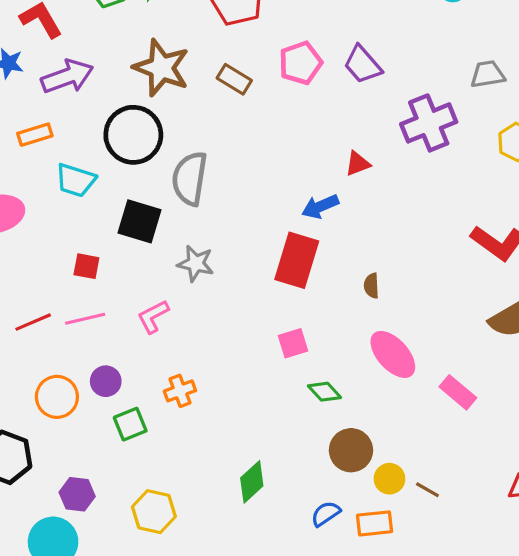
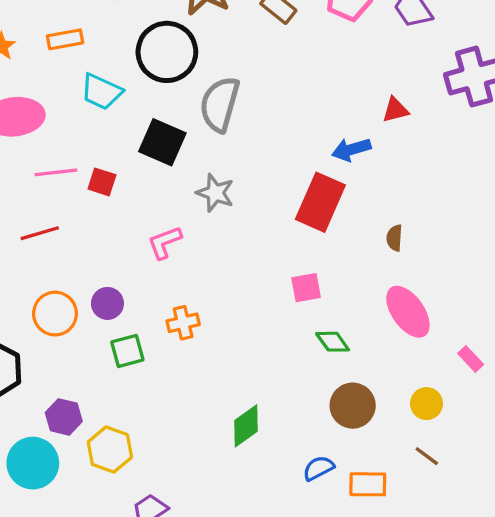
pink line: (85, 319) -> (56, 172), moved
pink rectangle: (458, 392) -> (471, 359), size x0.7
yellow circle: (389, 479) -> (427, 404), moved
yellow hexagon: (154, 512) -> (110, 450), moved

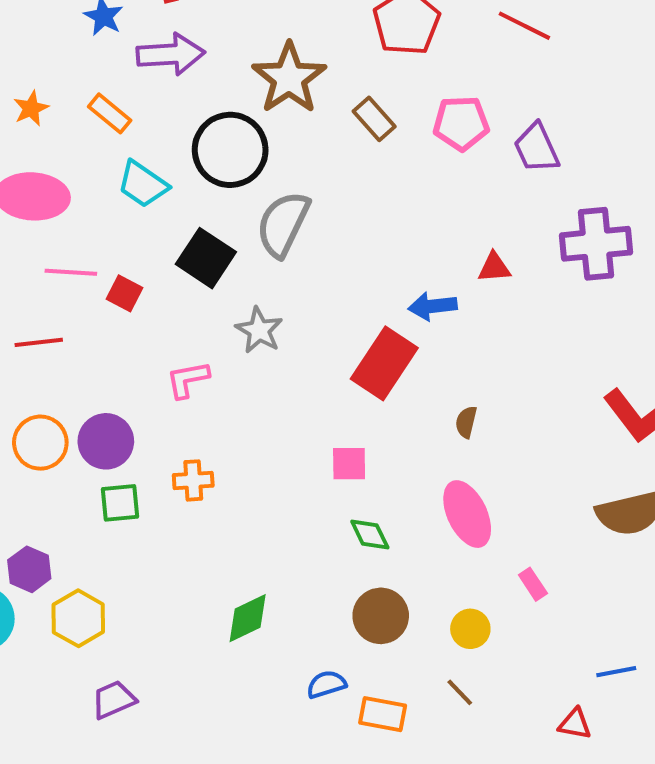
orange rectangle: (65, 39) -> (110, 113), turned 40
purple circle: (107, 303) -> (106, 441), size x1.4

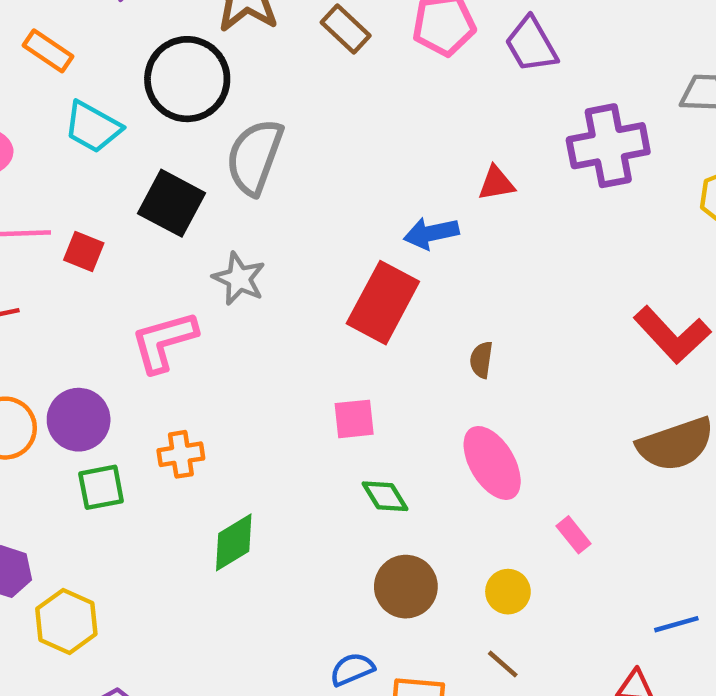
pink L-shape: (188, 379) -> (164, 342), size x1.4
green diamond: (248, 618) -> (234, 542), moved

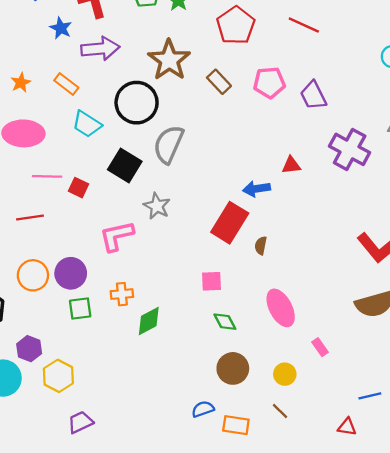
purple cross: (608, 146) -> (350, 149), turned 36
brown semicircle: (481, 360) -> (261, 246), moved
green diamond: (234, 542) -> (149, 321), moved

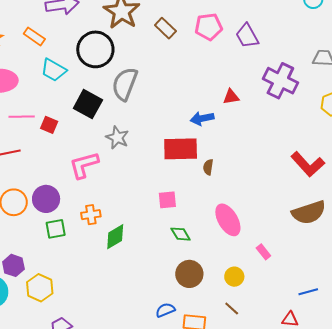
red rectangle: (230, 223) -> (181, 149), turned 60

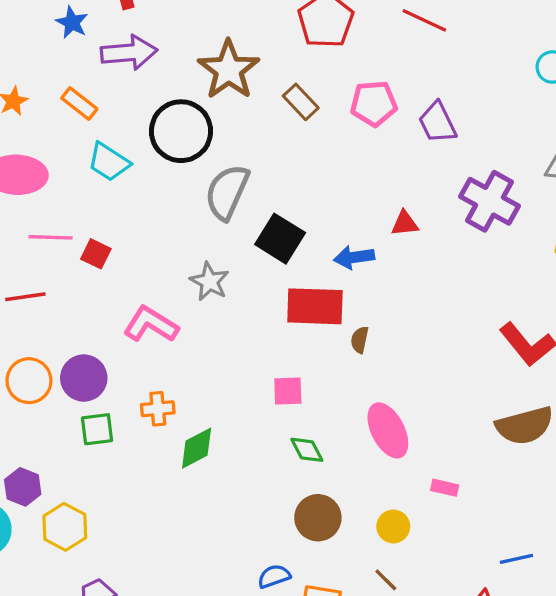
black square: (88, 104) -> (280, 239), moved
pink L-shape: (84, 165) -> (151, 324), turned 44
pink rectangle: (263, 252) -> (445, 488), turned -42

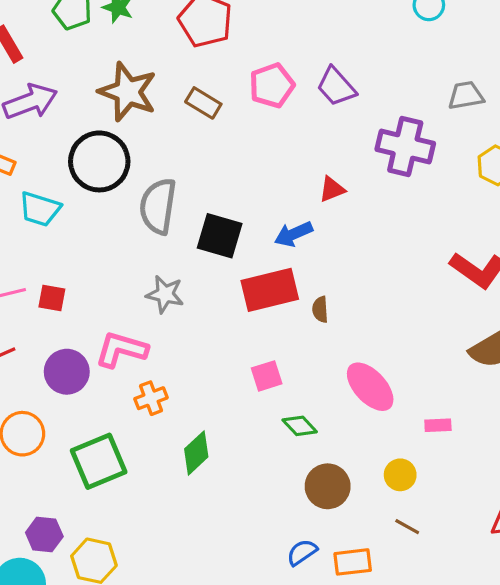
purple circle: (84, 378) -> (67, 372), moved
orange cross: (158, 409) -> (151, 398), moved
green square: (97, 429) -> (99, 461), size x1.6

